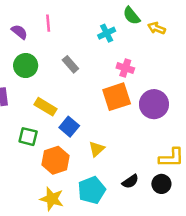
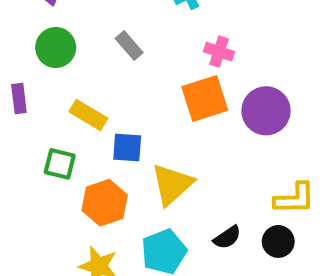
blue square: (69, 127) -> (127, 148), turned -36
yellow triangle: (97, 149) -> (172, 184), size x1.6

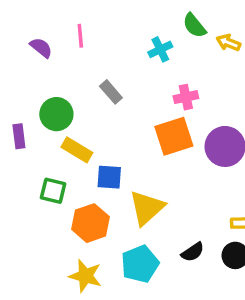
green circle: (56, 47) -> (56, 114), moved
pink cross: (219, 52) -> (186, 97), turned -30

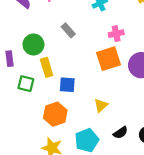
yellow rectangle: (77, 150) -> (47, 67), turned 42
green square: (53, 191) -> (26, 84), moved
yellow triangle: (147, 208) -> (101, 105), moved, size x0.6

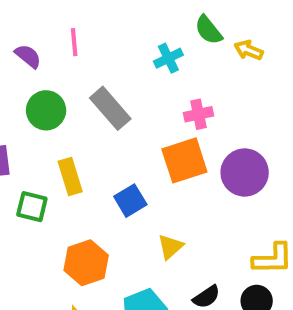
gray rectangle: (68, 30) -> (110, 108), size x1.5
green circle: (33, 44) -> (46, 110), moved
blue square: (67, 85) -> (130, 201), moved, turned -35

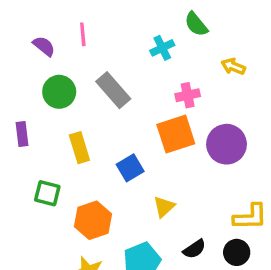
yellow arrow: (249, 50) -> (233, 66), moved
green square: (32, 207) -> (47, 193), moved

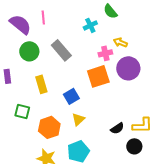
purple semicircle: (44, 46) -> (20, 24), size x1.6
yellow arrow: (233, 66) -> (120, 42), moved
purple circle: (227, 144) -> (128, 68), moved
yellow triangle: (164, 207) -> (78, 119), moved
black semicircle: (194, 249) -> (117, 128), moved

